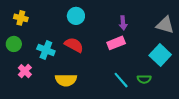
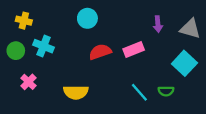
purple arrow: (123, 23) -> (158, 24), moved
red semicircle: (74, 45) -> (100, 52), moved, turned -48
cyan cross: (46, 50) -> (44, 46), moved

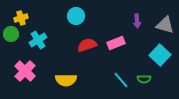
yellow cross: (24, 21) -> (21, 18), turned -32
cyan cross: (44, 46) -> (38, 40), turned 36
green circle: (16, 51) -> (11, 34), moved
pink cross: (28, 82) -> (25, 71), size x1.5

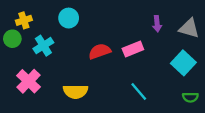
cyan circle: (76, 16) -> (69, 18), moved
green semicircle: (144, 79) -> (190, 97), moved

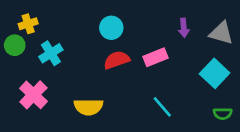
cyan circle: (69, 18) -> (111, 28), moved

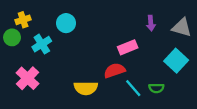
cyan circle: (111, 28) -> (66, 23), moved
red semicircle: (117, 60) -> (114, 70), moved
yellow semicircle: (88, 107) -> (86, 88), moved
green semicircle: (223, 114) -> (156, 88), moved

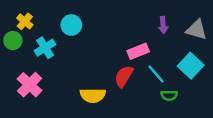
yellow cross: (23, 20) -> (25, 21), turned -32
red semicircle: (114, 70) -> (124, 76), turned -40
cyan line: (133, 88) -> (156, 74), moved

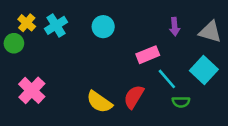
cyan circle: (71, 25) -> (103, 27), moved
cyan cross: (45, 48) -> (56, 25), moved
red semicircle: (124, 76) -> (134, 97), moved
yellow semicircle: (93, 95) -> (99, 102), turned 35

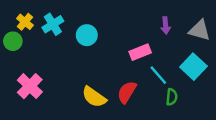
cyan circle: (103, 27) -> (87, 35), moved
green semicircle: (181, 102) -> (172, 97), turned -84

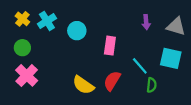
green circle: (13, 41) -> (22, 48), moved
pink rectangle: (140, 52) -> (110, 46), moved, turned -60
cyan square: (193, 67) -> (171, 58), turned -30

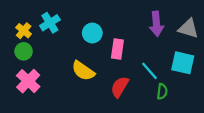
yellow cross: (22, 19) -> (24, 31), moved
purple arrow: (146, 22) -> (156, 24), size x1.5
cyan circle: (77, 31) -> (92, 33), moved
yellow semicircle: (83, 85) -> (83, 71), moved

